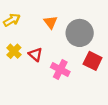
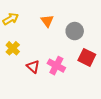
gray circle: (80, 33) -> (75, 31), size x0.7
red triangle: (35, 54) -> (33, 67), moved

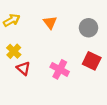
gray circle: (75, 31) -> (89, 28), moved
red triangle: (33, 67) -> (23, 68), moved

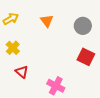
red triangle: (23, 68) -> (22, 72), moved
pink cross: (60, 69) -> (56, 86), moved

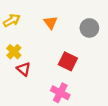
red square: (86, 57) -> (68, 61), moved
red triangle: (22, 72) -> (24, 69), moved

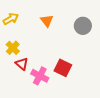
red square: (68, 61) -> (63, 68), moved
pink cross: (60, 93) -> (40, 76), moved

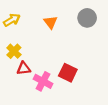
gray circle: (83, 26) -> (87, 18), moved
red triangle: (22, 64) -> (24, 68), turned -48

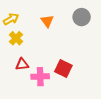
yellow cross: (14, 51) -> (16, 38), moved
pink cross: (43, 81) -> (40, 77), turned -30

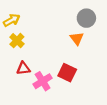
orange triangle: (47, 21) -> (77, 38), moved
pink cross: (40, 77) -> (43, 81), turned -30

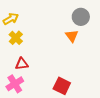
red square: (67, 73) -> (62, 86), moved
pink cross: (43, 81) -> (15, 84), moved

